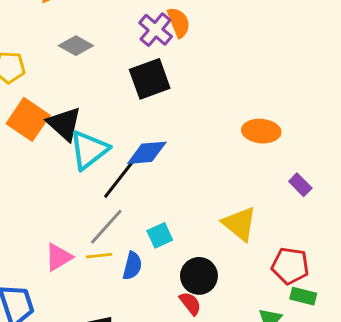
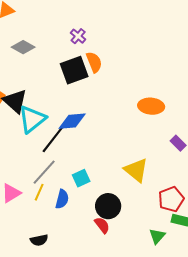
orange semicircle: (179, 22) -> (94, 62), moved
purple cross: (156, 30) -> (78, 36), size x0.7
yellow line: (99, 256) -> (39, 192), turned -60
red pentagon: (290, 266) -> (171, 199), turned -30

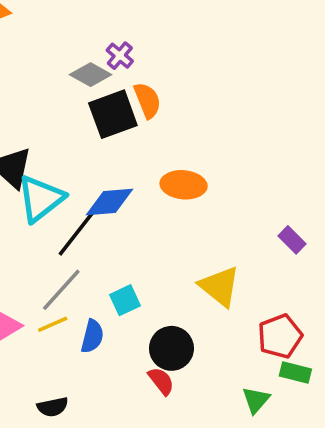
gray diamond: (23, 47) -> (91, 75), moved
orange ellipse: (151, 106) -> (184, 185), moved
yellow line: (39, 192) -> (53, 324), turned 42

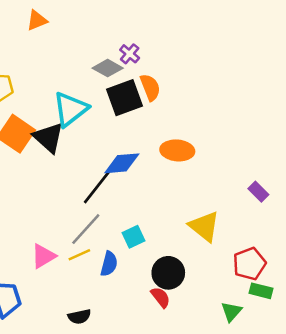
cyan triangle: (41, 199) -> (70, 109), moved

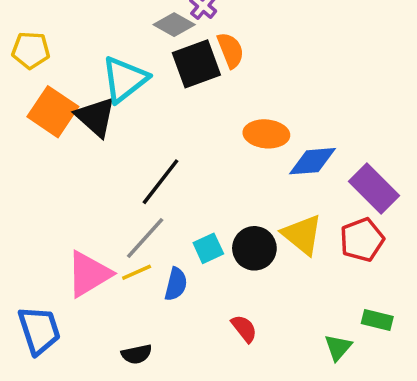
blue diamond: (122, 163) -> (312, 161), moved
purple rectangle: (258, 192) -> (374, 189), size x1.8
pink triangle: (43, 256) -> (89, 274), size x1.4
red pentagon: (249, 264) -> (362, 240), moved
black circle: (168, 273) -> (254, 248), moved

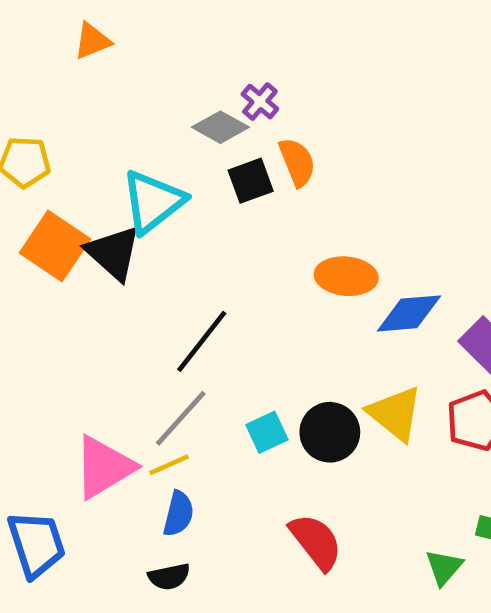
black square: (196, 64) -> (251, 181), size x0.7
blue semicircle: (176, 284) -> (178, 514), moved
red semicircle: (244, 329) -> (316, 542), size x1.5

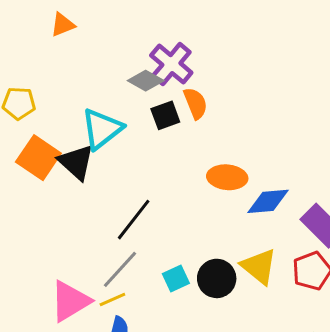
purple cross: (260, 102) -> (171, 64), size x1.8

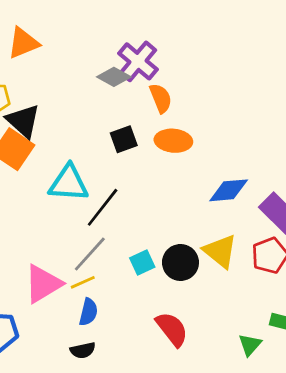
orange triangle: (63, 25) -> (23, 43), moved, size x1.4
black square: (165, 115) -> (124, 139), moved
cyan triangle: (102, 129) -> (69, 183), moved, turned 42
black triangle: (76, 162) -> (23, 121), moved
orange ellipse: (227, 177) -> (173, 141), moved

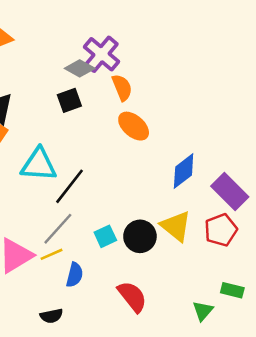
black square: (124, 139) -> (69, 100), moved
orange ellipse: (173, 141) -> (134, 126), turned 36
blue diamond: (229, 190) -> (184, 171), turned -33
blue semicircle: (88, 312) -> (75, 275), moved

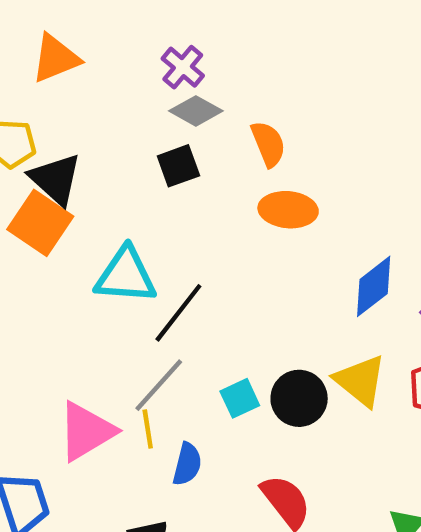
purple cross: (102, 54) -> (183, 67), moved, size x0.7
orange ellipse: (134, 126) -> (288, 210), turned -36
yellow line: (51, 254) -> (148, 429), turned -75

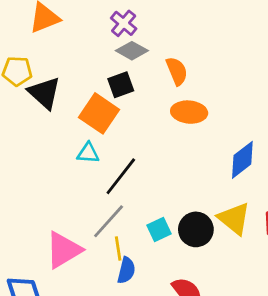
orange square: (40, 223) -> (99, 113), moved
cyan triangle: (126, 275) -> (88, 153), size x0.6
yellow line: (148, 429) -> (118, 249), moved

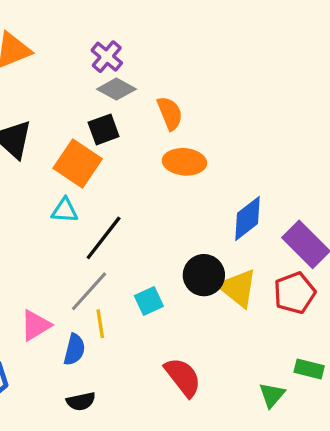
black circle: (196, 229) -> (204, 275), moved
pink triangle: (64, 250) -> (36, 325), size x0.7
blue semicircle: (126, 270) -> (74, 350), moved

